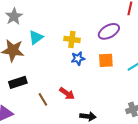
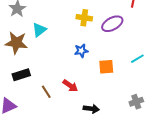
yellow cross: (72, 39) -> (84, 18), moved
orange square: (106, 60) -> (106, 67), moved

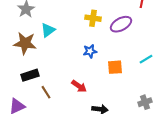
brown line: (46, 92) -> (46, 92), moved

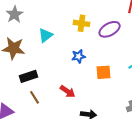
cyan triangle: (48, 30) -> (46, 35), moved
black rectangle: (30, 75) -> (29, 76), moved

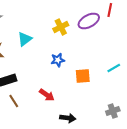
yellow cross: (82, 23) -> (61, 27), turned -35
purple ellipse: (110, 29) -> (89, 21), moved

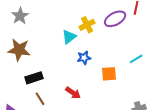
cyan triangle: (25, 39) -> (69, 37), moved
cyan line: (114, 68) -> (136, 59), moved

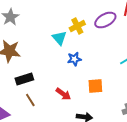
cyan triangle: (69, 37) -> (59, 38), turned -35
orange square: (109, 74) -> (95, 86), moved

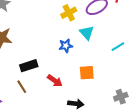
cyan triangle: (59, 38) -> (87, 33), moved
black rectangle: (24, 79) -> (29, 66), moved

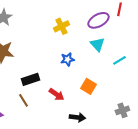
yellow cross: (69, 13) -> (61, 26), moved
cyan triangle: (87, 33) -> (97, 44), moved
orange square: (87, 73) -> (88, 86), turned 35

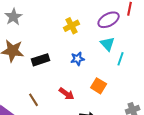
cyan line: (119, 60) -> (121, 59), moved, turned -40
black rectangle: (30, 79) -> (41, 60), moved

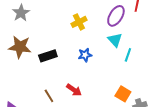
purple ellipse: (109, 20) -> (116, 16), turned -30
orange square: (99, 86) -> (123, 94), moved
brown line: (34, 100) -> (49, 96), moved

